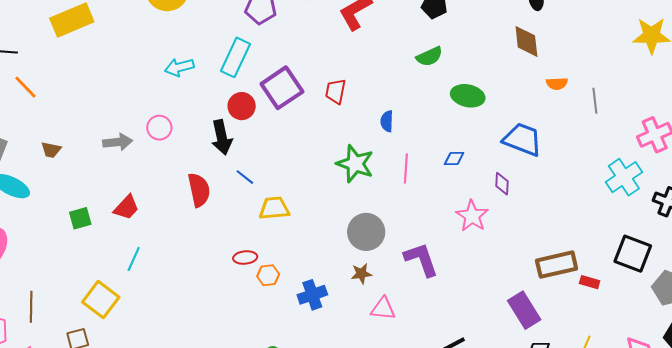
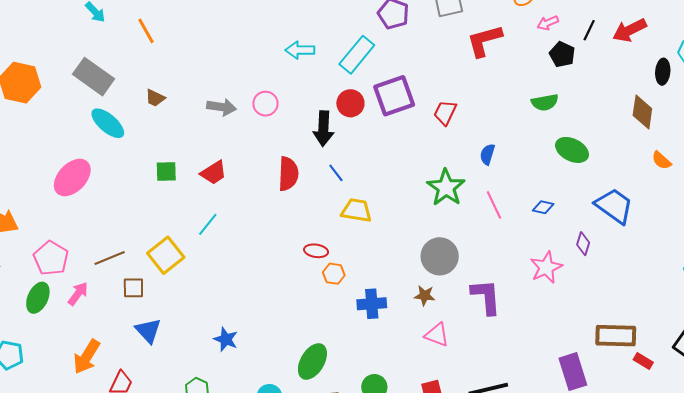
orange semicircle: (557, 84) -> (661, 160), turned 30
pink line: (406, 169) -> (494, 205), turned -44
brown line: (31, 307) -> (110, 258), moved, turned 52

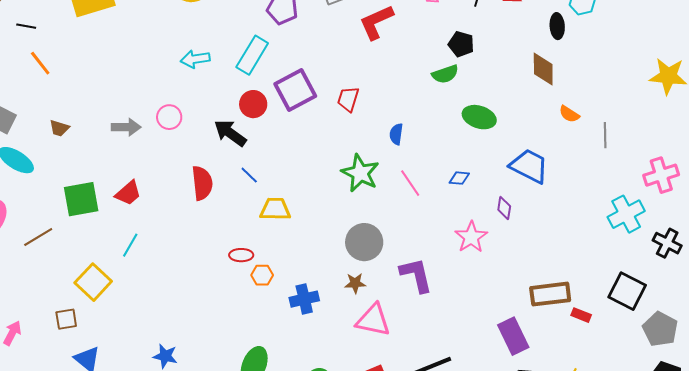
black pentagon: (562, 54) -> (461, 44), moved
black arrow: (323, 129) -> (230, 133), turned 132
green square: (166, 172) -> (81, 199), size x1.6
brown line: (110, 258) -> (38, 237), moved
pink triangle: (437, 335) -> (373, 320), size x1.4

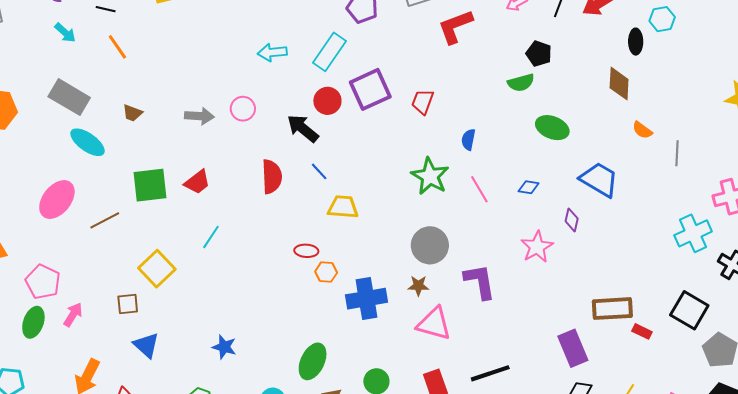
cyan line: (130, 245) -> (211, 237), moved
blue cross: (304, 299) -> (366, 299), size x1.4

